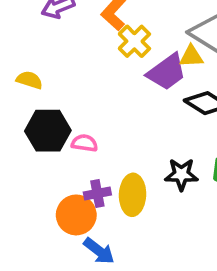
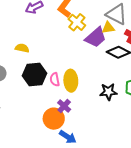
pink semicircle: (84, 143) -> (55, 79), turned -104
purple cross: (97, 194) -> (64, 106), turned -32
yellow ellipse: (133, 195) -> (71, 81), moved

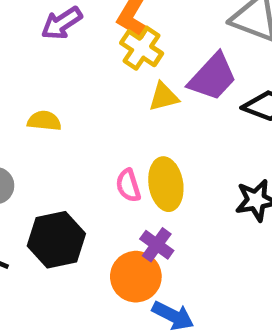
yellow cross: (77, 22) -> (142, 48), moved
yellow triangle: (108, 28) -> (164, 97), moved
black hexagon: (34, 74) -> (56, 240), moved

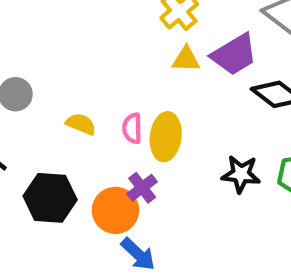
yellow semicircle: (44, 121) -> (81, 124), moved
black hexagon: (56, 240) -> (50, 198), moved

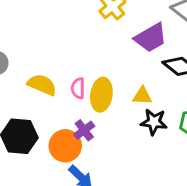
yellow triangle: (186, 59) -> (142, 96), moved
yellow semicircle: (81, 124) -> (42, 85), size x1.4

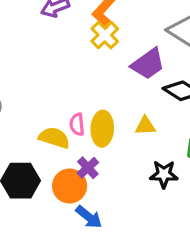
yellow semicircle: (42, 85) -> (54, 138), moved
black star: (154, 122) -> (164, 174), moved

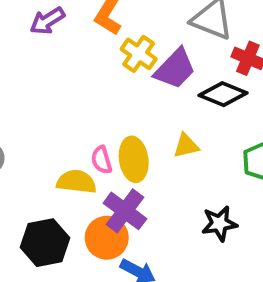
yellow cross: (105, 35) -> (139, 54), moved
purple cross: (88, 168) -> (125, 211), size x1.5
black star: (164, 174) -> (219, 223), moved

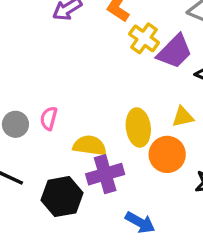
pink semicircle: (102, 160) -> (49, 118), moved, turned 30
purple cross: (125, 211) -> (105, 174), moved, turned 36
orange circle: (107, 238) -> (167, 154), moved

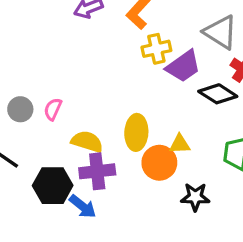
yellow cross: (144, 38) -> (156, 49), turned 32
yellow triangle: (183, 117) -> (180, 144), moved
blue arrow: (140, 222) -> (83, 206), moved

